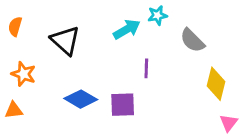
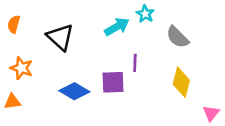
cyan star: (157, 15) -> (145, 14), turned -30
yellow diamond: (216, 84) -> (181, 82), moved
purple square: (123, 105) -> (113, 82), moved

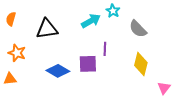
black triangle: (60, 37) -> (47, 29), turned -50

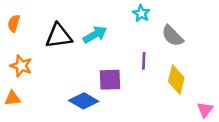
cyan arrow: (91, 21) -> (95, 35), moved
purple line: (105, 49) -> (144, 61), moved
blue diamond: (58, 71) -> (84, 101), moved

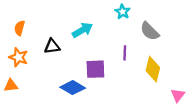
orange semicircle: (14, 23) -> (20, 28), moved
black triangle: (59, 36) -> (52, 46), moved, size x0.7

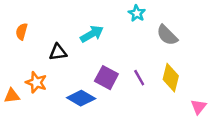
purple line: (125, 53) -> (139, 78), moved, turned -32
orange star: (18, 57) -> (36, 82), moved
purple square: (95, 69) -> (106, 78), turned 30

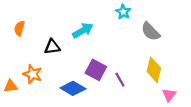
purple line: (139, 78) -> (120, 80), moved
pink triangle: (199, 107) -> (169, 95), moved

